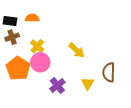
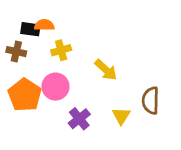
black rectangle: (10, 21) -> (30, 29), moved
brown cross: (12, 37) -> (16, 52), turned 32
yellow cross: (37, 46) -> (61, 50), moved, turned 32

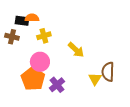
orange pentagon: (25, 95) -> (33, 79), moved
yellow triangle: (121, 116) -> (95, 79), moved

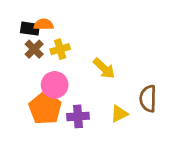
brown cross: (12, 37) -> (34, 49), moved, turned 32
yellow triangle: (95, 79) -> (119, 114), moved, turned 32
purple cross: (57, 85) -> (78, 116), turned 35

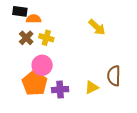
black rectangle: (30, 29) -> (20, 11), moved
yellow cross: (60, 49) -> (46, 38), turned 32
yellow arrow: (104, 68) -> (97, 27), moved

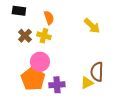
orange semicircle: (34, 19) -> (49, 18), moved, turned 72
brown semicircle: (114, 76) -> (97, 72), moved

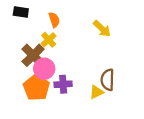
brown cross: (25, 36) -> (33, 55), moved, size x1.5
yellow cross: (44, 36) -> (49, 40), turned 32
purple cross: (57, 85) -> (63, 84), moved

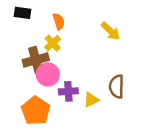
brown cross: (33, 55) -> (36, 60), turned 30
orange pentagon: (36, 88) -> (36, 111), moved
yellow triangle: (96, 92) -> (91, 100), moved

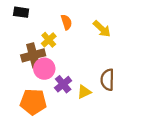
orange semicircle: (59, 21) -> (66, 22), moved
purple cross: (68, 91) -> (63, 84), turned -35
orange pentagon: (36, 111) -> (33, 102), turned -30

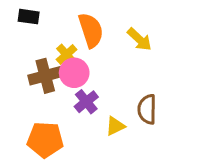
orange semicircle: (66, 22) -> (91, 30), size x1.6
pink circle: (44, 69) -> (74, 73), moved
purple cross: (63, 84) -> (86, 102), moved

